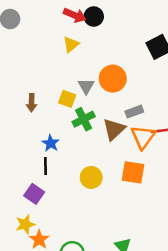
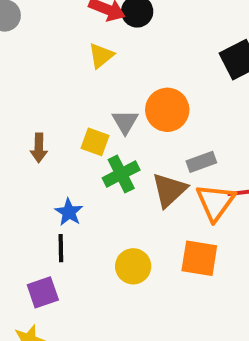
purple square: (34, 194) -> (43, 292), turned 36

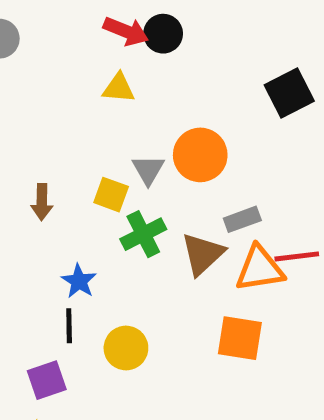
yellow triangle: (101, 56) -> (119, 88), turned 44
orange triangle: (215, 202) -> (260, 269), turned 45
yellow circle: (133, 266) -> (126, 348), moved

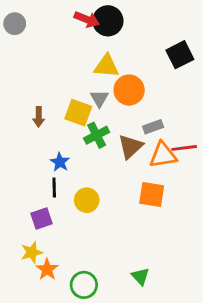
black circle: (163, 34) -> (108, 21), size x1.4
yellow triangle: (119, 88) -> (106, 66), moved, size x1.4
yellow square: (111, 195) -> (78, 113), size x1.4

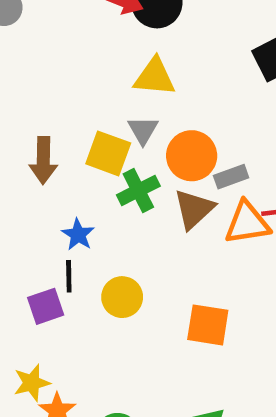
orange circle: (129, 90) -> (192, 156), moved
brown arrow: (39, 117) -> (43, 160), size x1.4
orange square: (152, 195) -> (208, 325), moved
purple square: (41, 219) -> (46, 306), moved

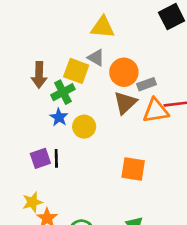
gray triangle: (143, 130) -> (96, 58), turned -30
green cross: (138, 190) -> (63, 92), moved
black line: (69, 276) -> (56, 158), moved
yellow circle: (122, 297) -> (84, 127), moved

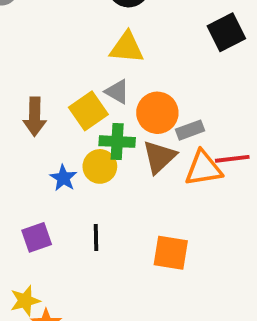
yellow square: (76, 71) -> (88, 111), turned 35
green cross: (63, 92) -> (117, 142), moved, turned 30
yellow circle: (84, 127) -> (100, 166), moved
black line: (56, 158) -> (96, 237), moved

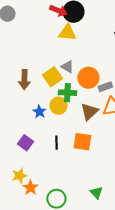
yellow triangle: (127, 48) -> (67, 33), moved
brown triangle: (159, 157) -> (89, 112), moved
purple square: (37, 237) -> (25, 143), turned -35
orange square: (171, 253) -> (82, 142), moved

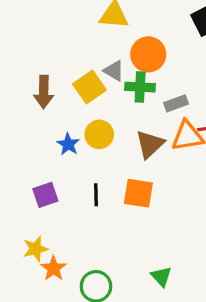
orange circle: (88, 78) -> (148, 54), moved
green cross: (67, 93) -> (140, 87), moved
purple square: (25, 143) -> (45, 195), turned 35

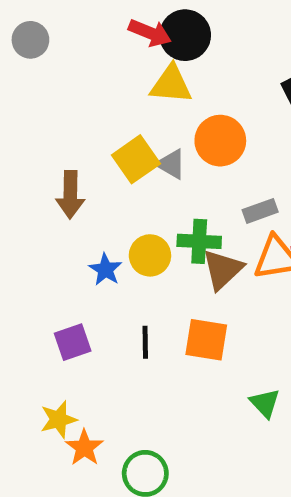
yellow square: (89, 87) -> (136, 159), moved
green cross: (140, 87) -> (199, 241), moved
green triangle: (161, 277) -> (265, 403), moved

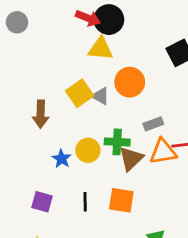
purple square: (73, 342) -> (42, 202), turned 35

